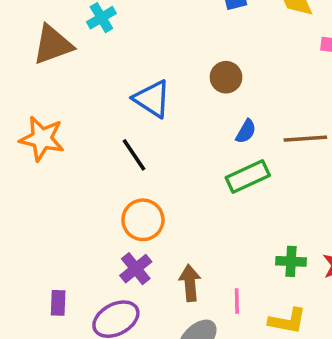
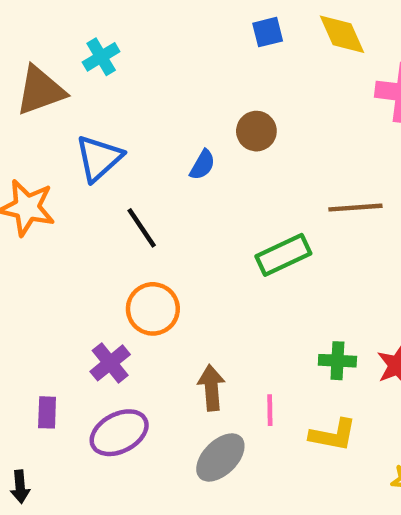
blue triangle: (152, 99) -> (99, 158), moved, turned 45
blue semicircle: (246, 131) -> (202, 165), moved
purple cross: (136, 269) -> (110, 363), moved

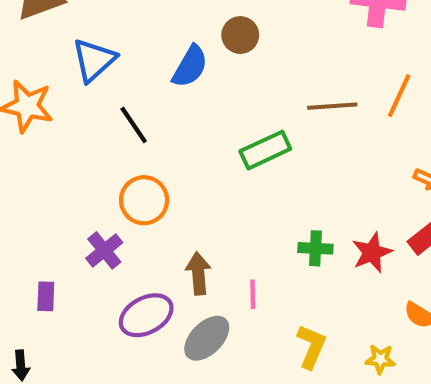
blue semicircle: (202, 165) -> (190, 66), size x1.5
purple ellipse: (119, 433) -> (146, 315), moved
yellow L-shape: (333, 435) -> (311, 347), moved, turned -78

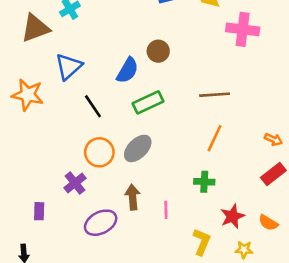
orange line: (399, 96) -> (215, 138), moved
green rectangle: (265, 150) -> (148, 102), moved
red star: (372, 252) -> (232, 216), moved
gray ellipse: (207, 338) -> (138, 148), moved

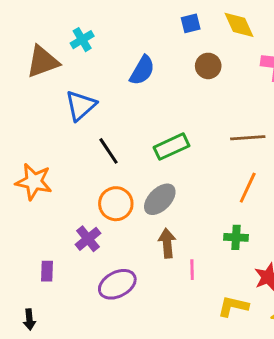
brown circle: (158, 51) -> (208, 66), moved
blue semicircle: (127, 70) -> (142, 70), moved
orange star: (28, 95) -> (34, 182), moved
brown arrow: (133, 197) -> (167, 243), moved
yellow L-shape: (202, 242) -> (233, 306), turned -100

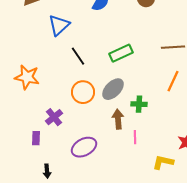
green cross: (236, 237) -> (139, 104), moved
purple cross: (88, 239) -> (54, 117), moved
black arrow: (29, 319) -> (47, 171), moved

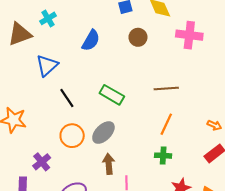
green rectangle: (121, 53) -> (112, 95), turned 55
green cross: (139, 104) -> (163, 156), moved

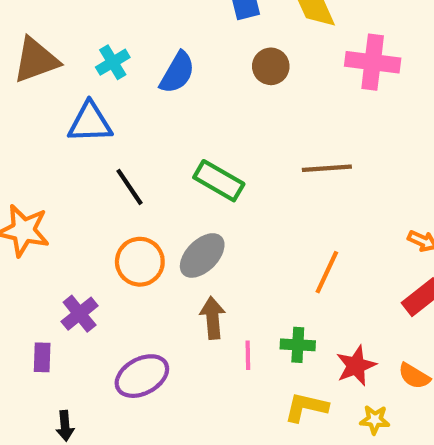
cyan cross: (48, 18) -> (113, 62), moved
blue triangle: (47, 66) -> (90, 122), turned 40
orange line: (166, 124) -> (327, 272), moved
green cross: (163, 156) -> (298, 345), moved

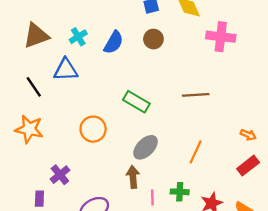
brown circle: (271, 66) -> (153, 39), moved
black line: (129, 187) -> (34, 87), moved
gray ellipse: (202, 255) -> (145, 147), moved
orange circle: (140, 262) -> (93, 129), moved

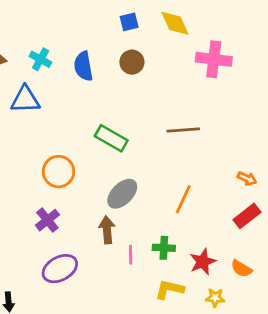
cyan cross: (78, 37) -> (40, 59), turned -30
blue semicircle: (114, 42) -> (83, 66), turned 140
purple cross: (60, 175) -> (47, 220), moved

